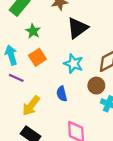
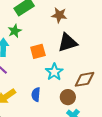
green star: (33, 31) -> (15, 31), moved
orange square: (37, 57) -> (38, 51), moved

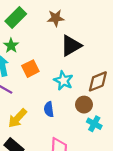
orange square: (38, 51) -> (30, 69), moved

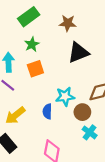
green star: (11, 46) -> (32, 44), moved
cyan star: (63, 81) -> (65, 96), moved, turned 30

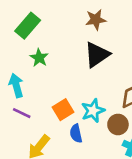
brown star: (68, 23) -> (96, 20), moved
orange square: (35, 69) -> (63, 110), moved

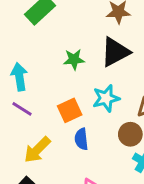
green star: (39, 58) -> (74, 59), moved, turned 30
cyan star: (93, 111) -> (106, 98), moved

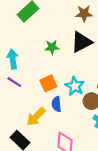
cyan star: (106, 98) -> (75, 86), moved, turned -30
yellow arrow: (37, 150) -> (36, 117), moved

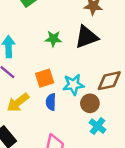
cyan star: (75, 86) -> (73, 85), turned 30
yellow arrow: (36, 117) -> (18, 102), moved

